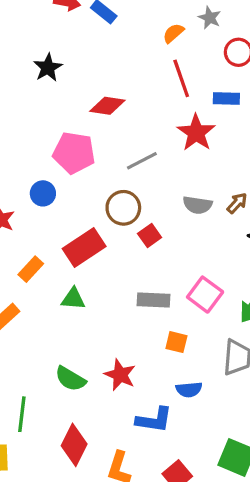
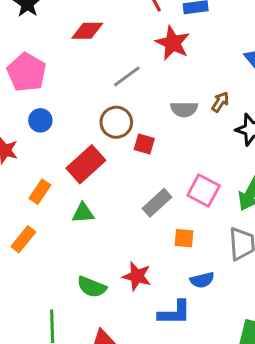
pink pentagon: (74, 153) -> (27, 72), moved, turned 30
red square: (150, 236) -> (144, 144), turned -30
gray rectangle: (154, 300) -> (157, 203), turned -36

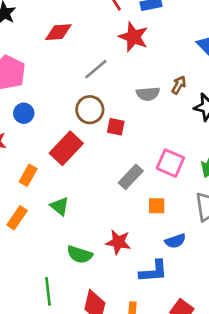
green triangle: (83, 213) -> (60, 206), moved, turned 48

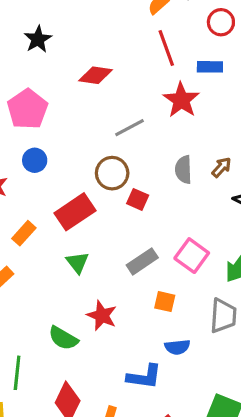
gray semicircle: (148, 94) -> (183, 170), turned 80
green triangle: (60, 206) -> (77, 262), moved
red star: (118, 242) -> (102, 315), moved

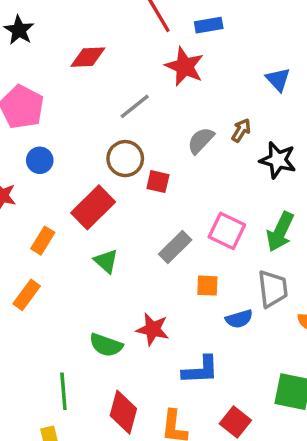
gray semicircle: (183, 170) -> (201, 140), turned 56
red star: (102, 315) -> (153, 329), moved
blue semicircle: (177, 347) -> (239, 319), moved

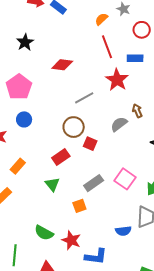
brown arrow: (241, 130) -> (137, 111), moved, turned -64
red rectangle: (93, 207) -> (61, 157), moved, size x0.7
orange square: (207, 286) -> (79, 206), moved, turned -32
red star: (153, 329) -> (71, 240), moved

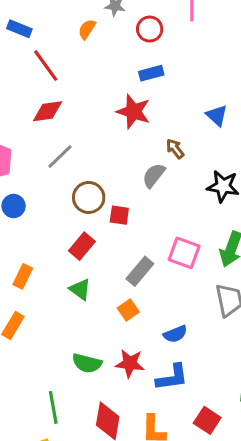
red line: (107, 47) -> (46, 66), moved
gray line: (84, 98) -> (60, 157), moved
blue semicircle: (123, 231) -> (175, 334), moved

